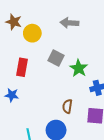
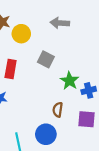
green star: (79, 68) -> (69, 81), moved

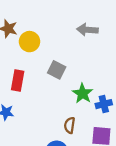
gray arrow: (60, 23) -> (87, 30), moved

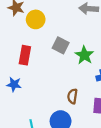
green star: (83, 93) -> (84, 55), moved

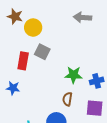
gray square: (61, 45) -> (42, 52), moved
green star: (84, 55) -> (73, 75), moved, turned -30

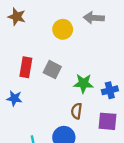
yellow circle: (33, 28) -> (63, 29), moved
gray square: (42, 52) -> (52, 70), moved

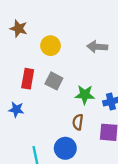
gray arrow: (94, 18) -> (97, 47), moved
yellow circle: (63, 29) -> (51, 46), moved

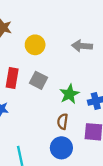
green star: (85, 95) -> (69, 94), turned -30
blue circle: (65, 148) -> (61, 148), moved

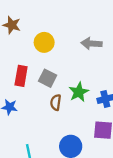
brown semicircle: (63, 122) -> (56, 102), moved

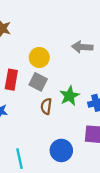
yellow circle: (44, 42) -> (39, 57), moved

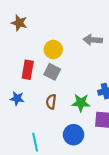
green star: (69, 96) -> (81, 103), moved, turned 30
brown semicircle: (46, 106) -> (51, 102), moved

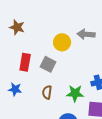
brown star: (19, 23) -> (17, 27), moved
yellow circle: (53, 49) -> (62, 42), moved

